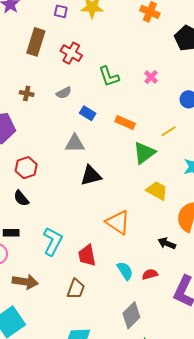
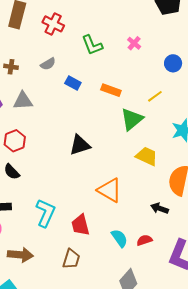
gray triangle: (75, 143) -> (23, 101), moved

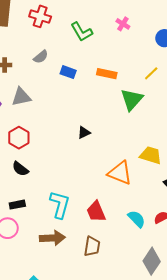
black triangle: (80, 145) -> (84, 132), size x0.6
yellow trapezoid: (147, 156) -> (151, 155), moved
brown arrow: (20, 255) -> (52, 238), moved

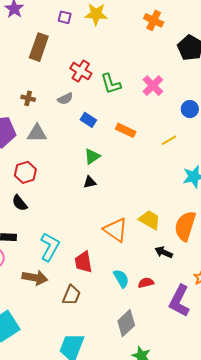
red cross: (40, 16) -> (81, 71), moved
pink cross: (123, 24) -> (153, 86), size x1.5
green triangle: (132, 99) -> (92, 156), moved, size x0.7

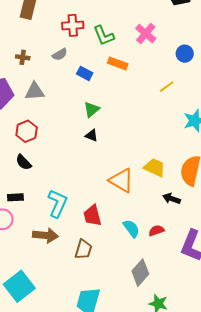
red cross: (81, 71) -> (73, 25), turned -30
orange rectangle: (126, 130) -> (118, 63), moved
black triangle: (90, 182) -> (92, 135), turned 40

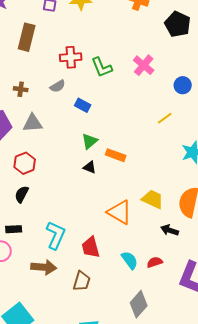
orange rectangle: (118, 63) -> (116, 155), moved
black semicircle: (24, 162) -> (22, 194), turned 72

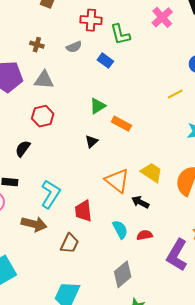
pink cross: (144, 65) -> (162, 17), moved
blue rectangle: (83, 105) -> (105, 61), moved
red hexagon: (25, 163) -> (43, 116), moved
black triangle: (90, 167) -> (92, 141), moved, turned 48
black arrow: (170, 230) -> (140, 202), moved

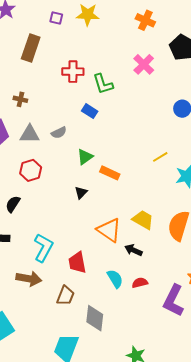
gray semicircle: (74, 47) -> (59, 133), moved
yellow line: (175, 94) -> (160, 157), moved
gray diamond: (123, 274) -> (95, 318), moved, turned -40

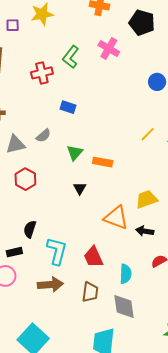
green L-shape: (103, 84) -> (71, 57), moved, turned 70
black semicircle: (13, 204) -> (30, 229), moved
yellow trapezoid: (143, 220) -> (146, 199), turned -35
cyan semicircle: (115, 279) -> (126, 274), moved, turned 48

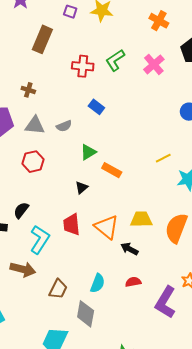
red trapezoid: (93, 257) -> (72, 224), moved

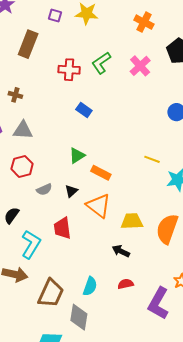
gray semicircle: (64, 126) -> (44, 190), moved
yellow line: (163, 158) -> (152, 159), turned 49
orange triangle: (107, 227) -> (99, 206), moved
brown trapezoid: (58, 289) -> (51, 293), size x1.4

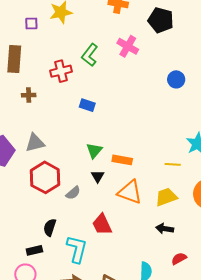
brown cross: (15, 95) -> (29, 95), moved
yellow line: (152, 159) -> (173, 164), moved
red hexagon: (22, 166) -> (45, 177), size x1.4
black triangle: (71, 191) -> (98, 176), moved

